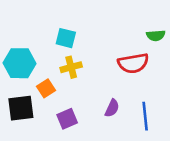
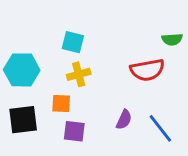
orange square: (46, 88) -> (61, 104), moved, turned 36
blue line: (145, 116) -> (160, 128), turned -32
purple square: (67, 119) -> (74, 131), turned 30

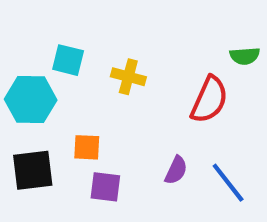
cyan square: (73, 42) -> (68, 60), moved
red semicircle: (147, 70) -> (209, 100), turned -56
yellow cross: (79, 74) -> (128, 77), moved, turned 30

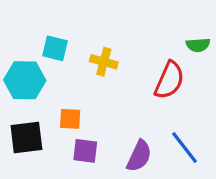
purple semicircle: (176, 170) -> (139, 156), moved, size x1.4

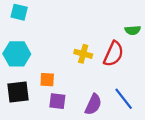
cyan square: (55, 48) -> (19, 12), moved
yellow cross: (104, 62) -> (83, 54), moved

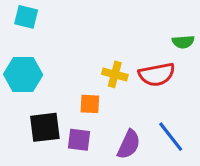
red semicircle: (114, 54) -> (157, 74), turned 55
orange square: (47, 80) -> (90, 104), moved
black square: (18, 92) -> (45, 127), moved

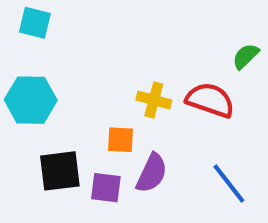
green semicircle: (183, 42) -> (246, 56), turned 140
red semicircle: (157, 74) -> (210, 100), turned -150
purple semicircle: (129, 144) -> (152, 173), moved

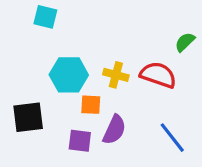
cyan square: (35, 23) -> (45, 17), moved
cyan hexagon: (31, 100) -> (69, 75), moved
black square: (60, 171) -> (28, 117), moved

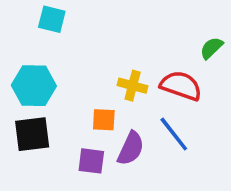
cyan hexagon: (69, 75) -> (34, 86), moved
blue line: (172, 138) -> (174, 134), moved

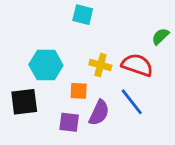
cyan square: (52, 19) -> (83, 15), moved
cyan hexagon: (34, 86) -> (46, 65), moved

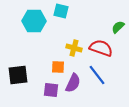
cyan hexagon: (46, 65) -> (34, 21), moved

